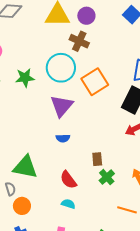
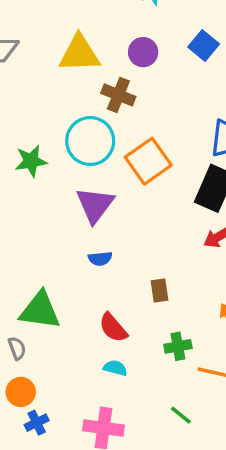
purple circle: (86, 16) -> (143, 52), moved
green cross: (107, 177) -> (178, 346), moved, turned 35
orange circle: (22, 206) -> (21, 392), moved

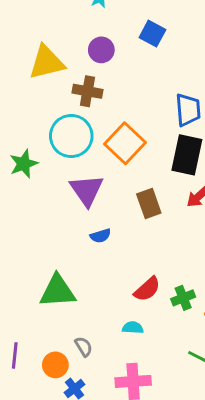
brown rectangle: (159, 291) -> (149, 203), moved, size x1.4
red semicircle: (113, 328) -> (147, 289), moved, turned -80
gray semicircle: (17, 348) -> (84, 347), moved

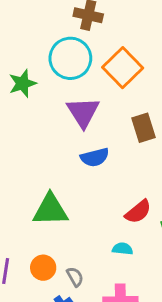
blue semicircle: (100, 236) -> (95, 157), size x1.4
gray semicircle: (84, 347) -> (75, 277), moved
orange circle: (55, 365) -> (43, 268), moved

